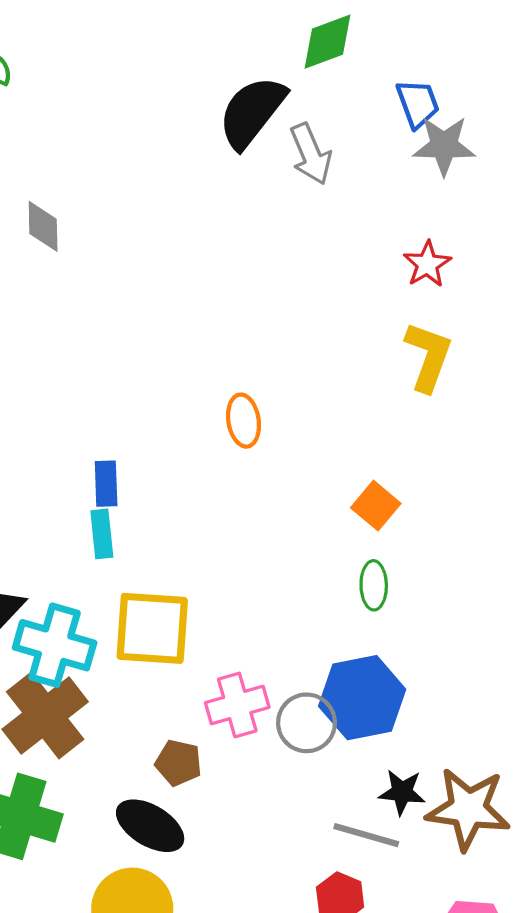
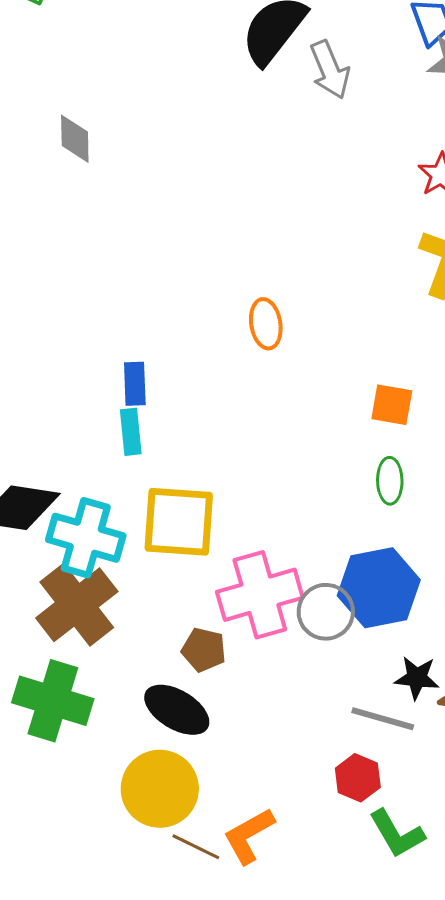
orange square: (376, 506) -> (392, 405), turned -30
pink cross: (237, 705) -> (260, 595), size x1.4

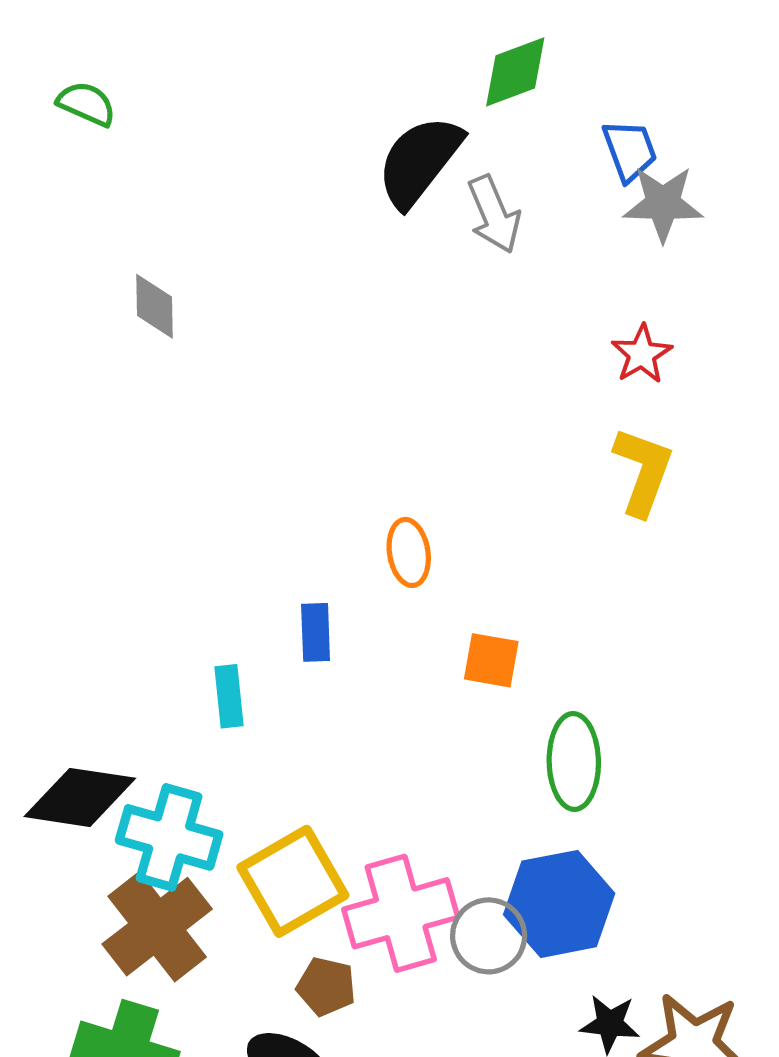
blue rectangle: (135, 384) -> (316, 632), moved
orange square: (392, 405) -> (491, 660), moved
green ellipse: (390, 481) -> (574, 762), size x1.5
yellow square: (179, 522) -> (293, 881), moved, turned -34

